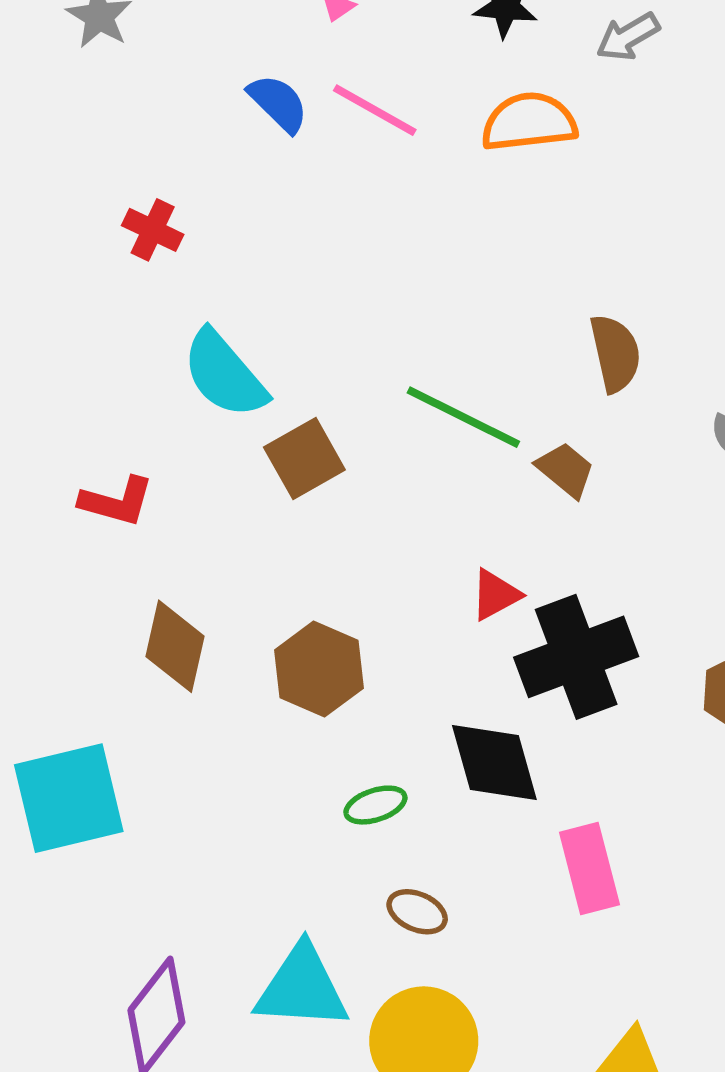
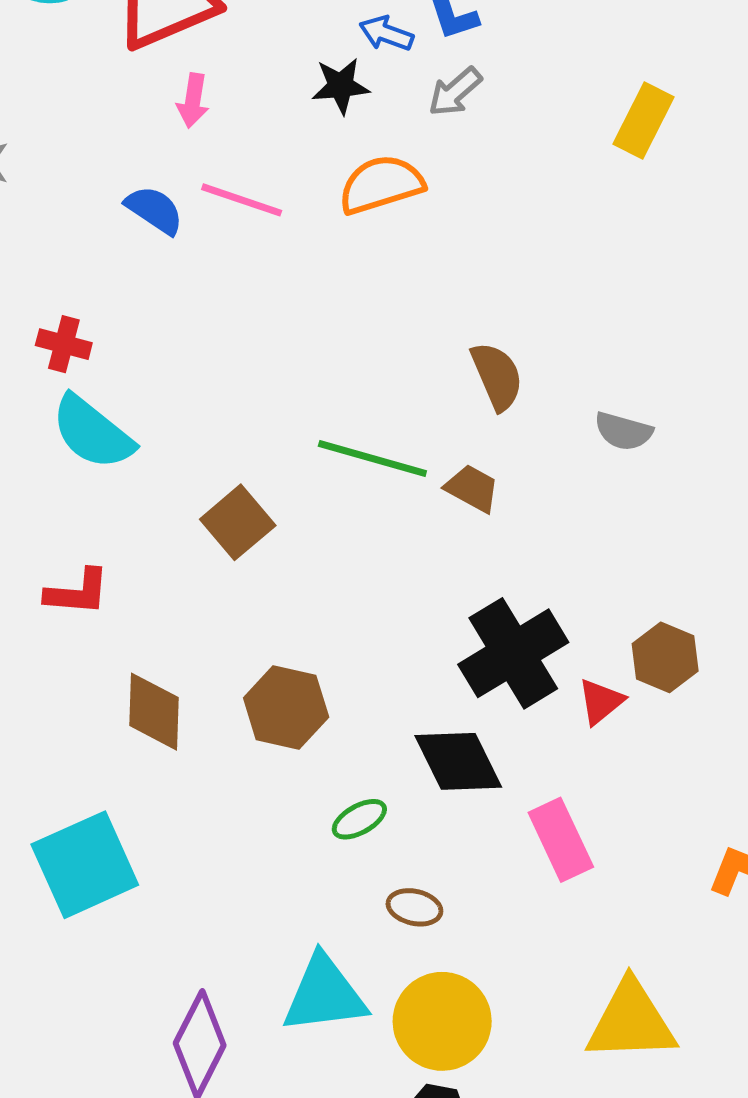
cyan semicircle: (224, 374) -> (92, 432), moved
red triangle: (495, 595) -> (601, 701), moved

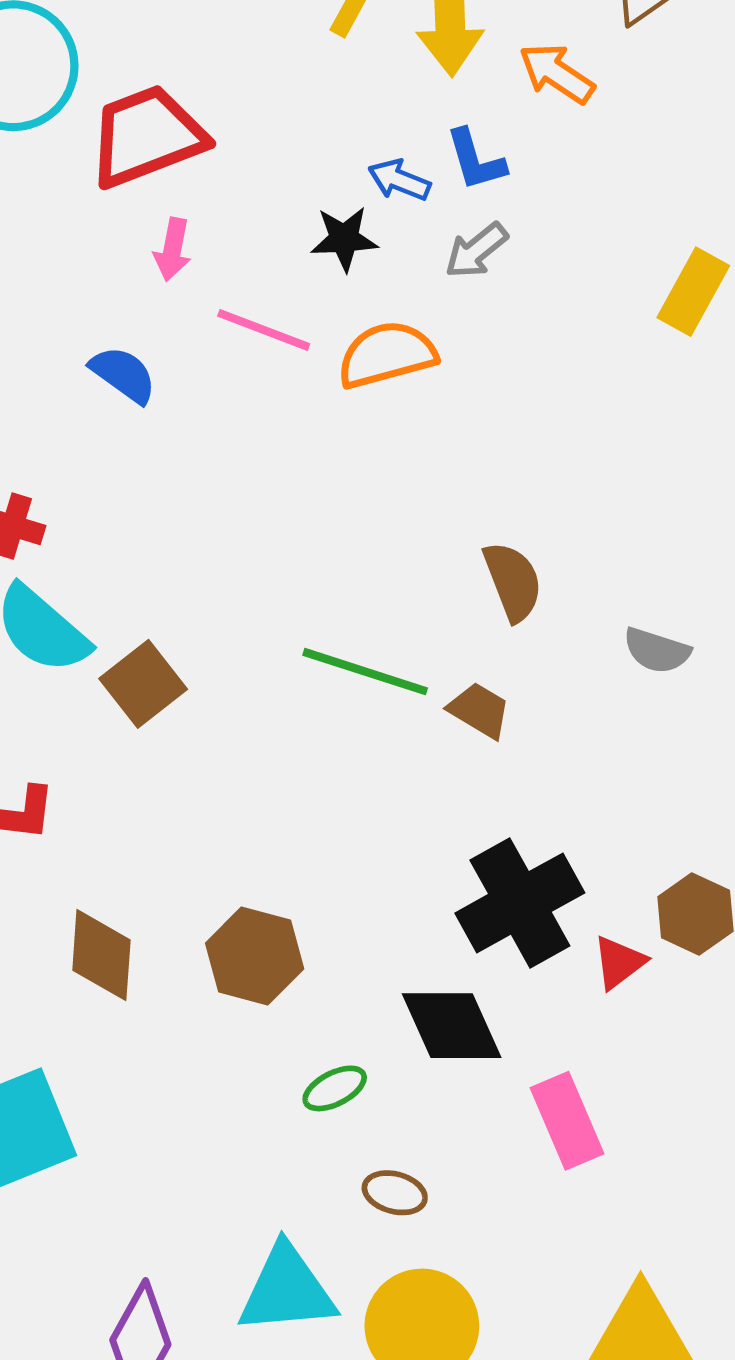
pink line: (242, 200) -> (264, 330), moved
brown square: (238, 522) -> (143, 684), moved

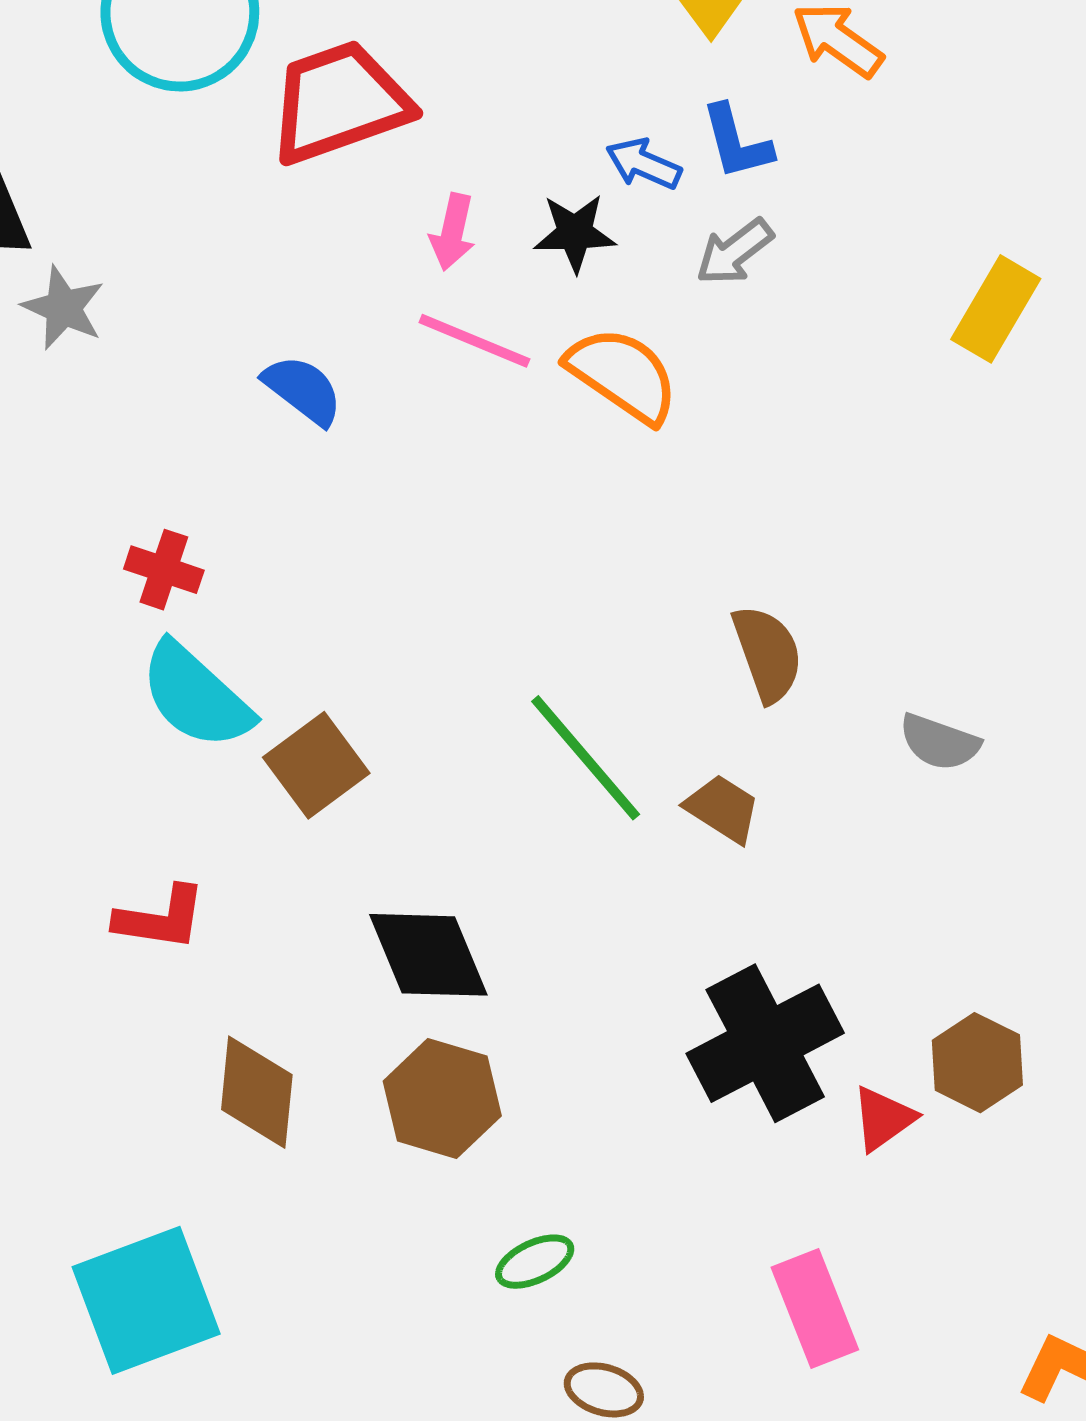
pink arrow: (172, 249) -> (453, 232), moved
orange semicircle: (387, 355) -> (623, 375), turned 48
green line: (365, 672) -> (586, 758), turned 30
black diamond: (452, 1026) -> (428, 955), moved

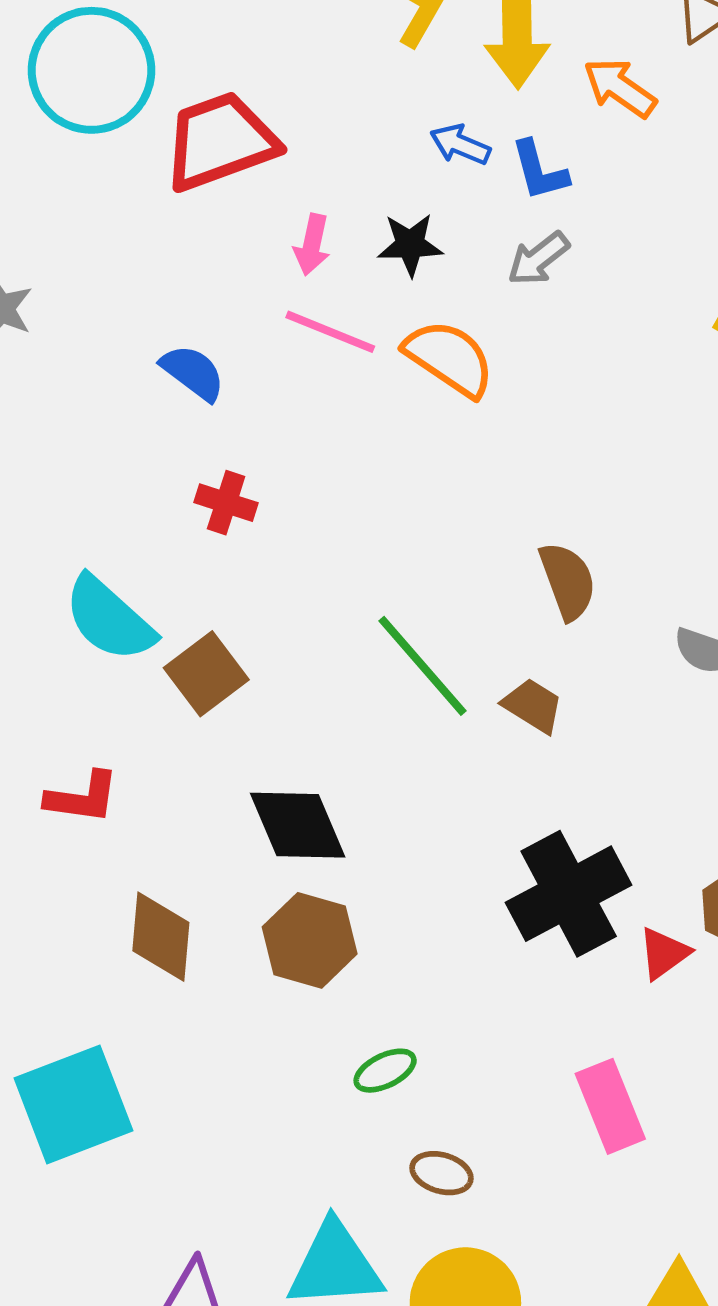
blue arrow: (644, 164) -> (460, 145), moved
red cross: (164, 570) -> (226, 503), moved

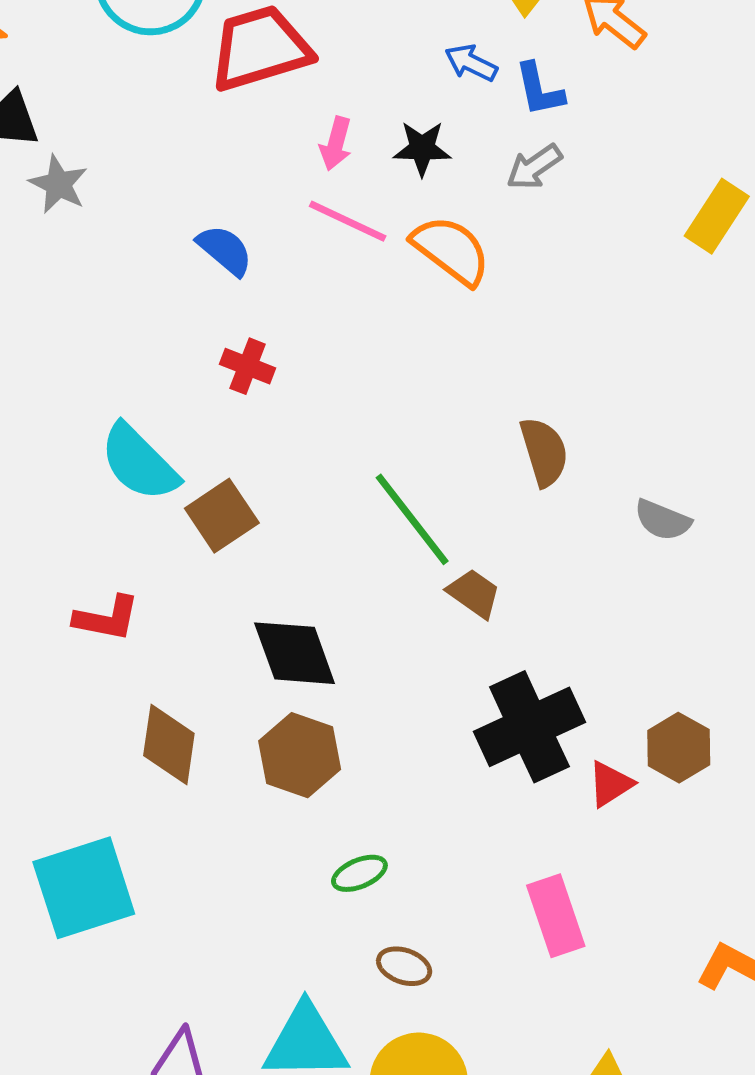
brown trapezoid: (533, 706) -> (474, 593), moved

